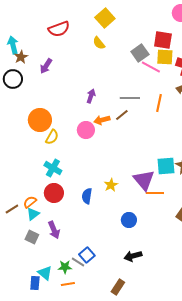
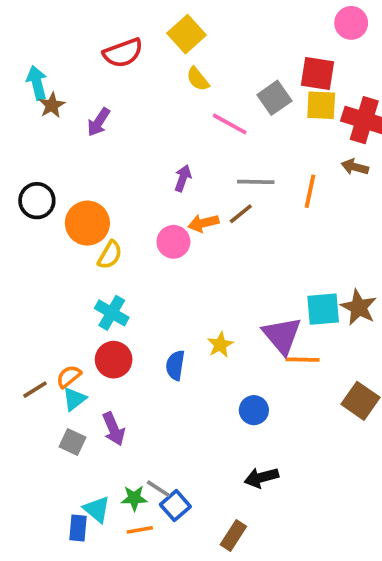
yellow square: (105, 18) -> (187, 34), moved
pink line: (151, 67) -> (230, 124), moved
black circle: (13, 79) -> (37, 201), moved
blue square: (87, 255) -> (175, 506), moved

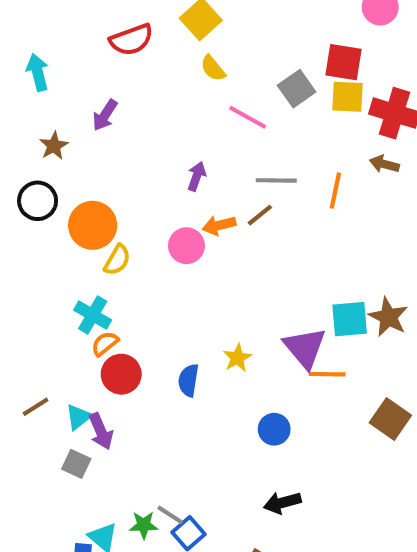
brown star: (52, 105) -> (54, 146), moved
cyan cross: (112, 313) -> (93, 315), moved
orange semicircle: (69, 376) -> (105, 344), moved
purple arrow: (114, 429) -> (101, 431), moved

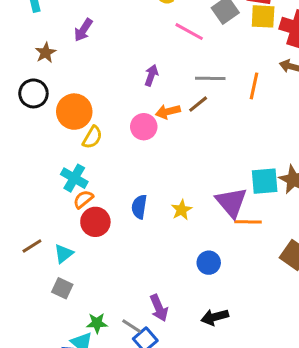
blue semicircle: (188, 380) -> (139, 207), moved
purple arrow: (101, 431) -> (159, 308), moved
green star: (144, 525) -> (97, 323), moved

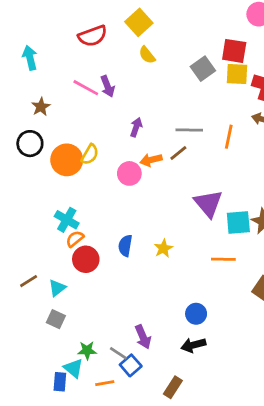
purple arrow: (83, 30) -> (108, 86), moved, turned -55
pink line: (189, 32) -> (86, 88), moved
yellow semicircle: (92, 137) -> (90, 154), moved
purple triangle: (231, 202) -> (208, 203), moved
blue circle: (209, 263) -> (196, 314), moved

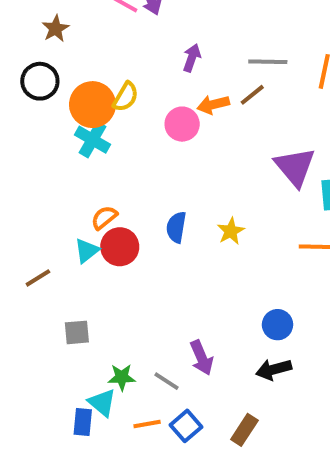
cyan cross: (67, 220) -> (92, 140), moved
cyan triangle: (57, 288) -> (87, 251), moved
gray square: (56, 319) -> (77, 332), turned -30
blue square: (131, 365) -> (186, 426), moved

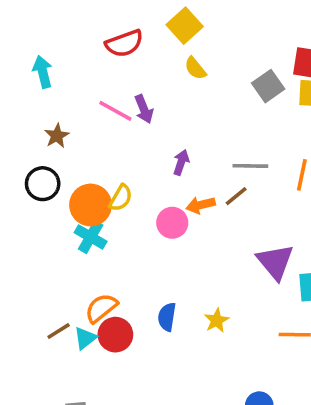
orange semicircle: (104, 218) -> (101, 308), size x1.4
brown line: (38, 278) -> (59, 331), moved

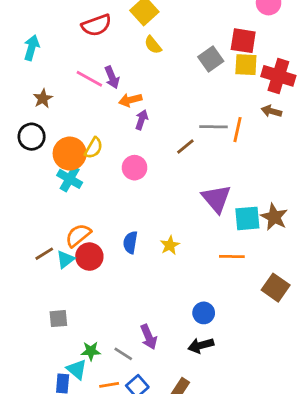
cyan arrow: (43, 72) -> (32, 48), turned 30
gray line: (250, 166) -> (214, 127), moved
orange arrow: (201, 205) -> (130, 100), moved

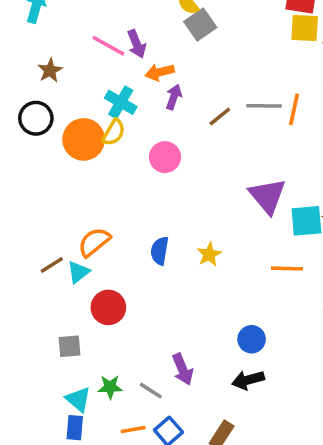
gray square: (211, 59) -> (200, 24), moved
brown line: (185, 146) -> (220, 116), moved
cyan cross: (70, 179) -> (121, 102), moved
red circle: (89, 257) -> (108, 307), moved
cyan triangle: (77, 369) -> (78, 399), moved

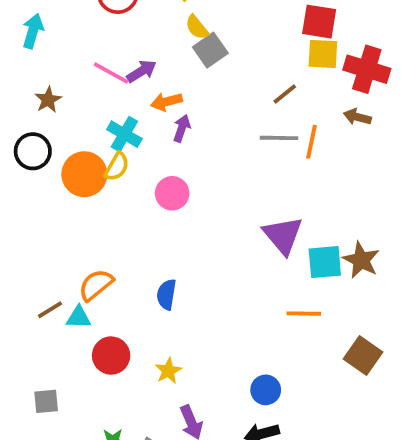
purple arrow: (137, 44) -> (142, 71), turned -100
brown line: (220, 116) -> (285, 94), moved
yellow star: (209, 254) -> (168, 371), moved
cyan triangle: (78, 272) -> (79, 317), turned 40
gray square: (69, 346) -> (46, 401), moved

